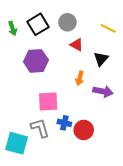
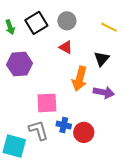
red triangle: (77, 45) -> (66, 47), moved
purple hexagon: (36, 61) -> (20, 64), moved
orange arrow: (80, 78) -> (80, 79), size x1.6

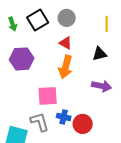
yellow line: (109, 27) -> (107, 24), turned 63
black triangle: (102, 59) -> (100, 54), turned 35
orange arrow: (80, 79) -> (66, 67), moved

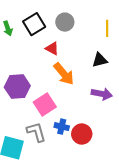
red triangle: (66, 43) -> (52, 48), moved
purple hexagon: (22, 59) -> (17, 86), moved
orange arrow: (66, 67) -> (64, 74), turned -55
pink square: (48, 96) -> (45, 104), turned -30

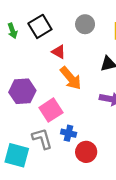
gray circle: (65, 22) -> (85, 24), moved
red circle: (82, 134) -> (86, 152), moved

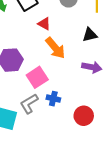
gray L-shape: (42, 139) -> (29, 104), turned -105
red circle: (86, 152) -> (84, 116), moved

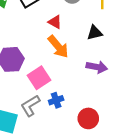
red triangle: (44, 24) -> (55, 22), moved
blue cross: (53, 99) -> (56, 100), turned -32

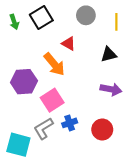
orange arrow: (58, 47) -> (54, 64), moved
red circle: (88, 118) -> (102, 130), moved

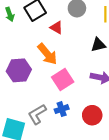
red triangle: (69, 44) -> (57, 28), moved
pink square: (52, 100) -> (63, 80), moved

